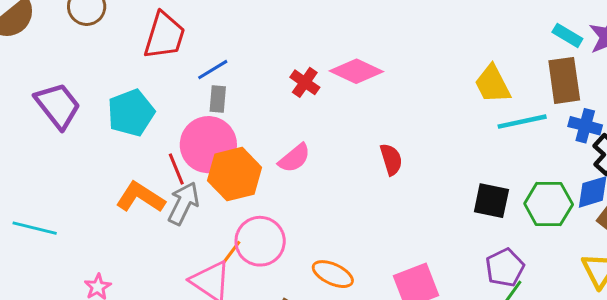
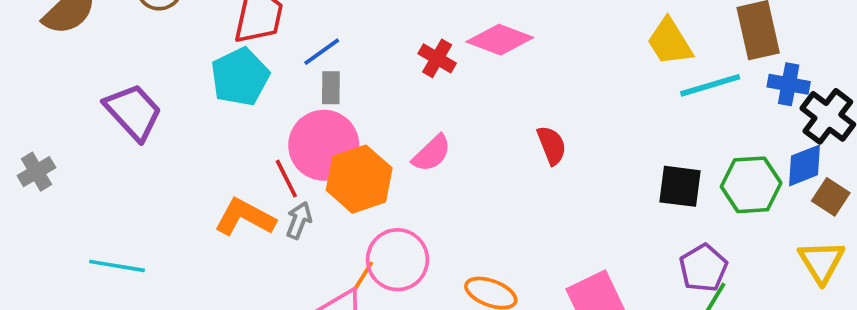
cyan pentagon: (131, 113) -> (240, 77), moved
gray arrow: (184, 203) -> (299, 220), size x0.7

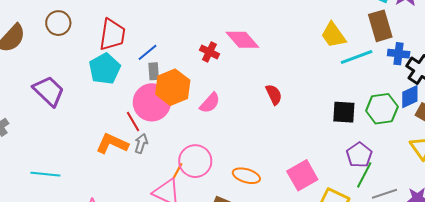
pink diamond: (500, 40) -> (242, 40), turned 32
orange hexagon: (359, 179) -> (173, 87), moved

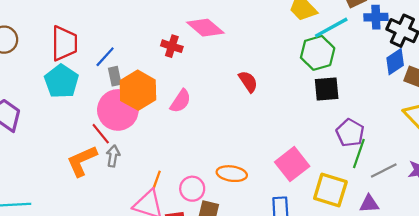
green hexagon: (382, 109) -> (318, 53), moved
orange L-shape: (112, 144) -> (82, 161), turned -40
pink circle: (195, 161) -> (192, 189), moved, size x0.7

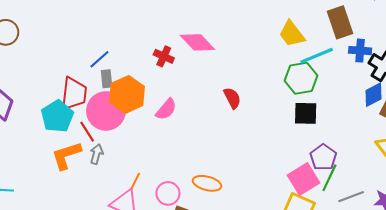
red trapezoid: (64, 43) -> (74, 94), moved
cyan pentagon: (61, 81) -> (57, 116), moved
pink square: (292, 164) -> (303, 179), moved

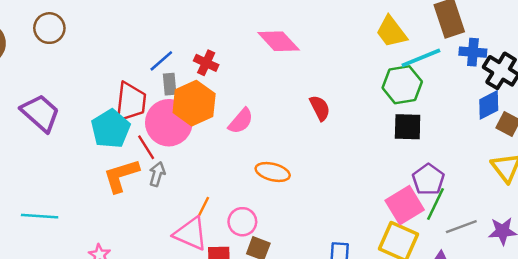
red cross: (164, 56) -> (206, 63), moved
orange ellipse: (207, 183) -> (273, 172), moved

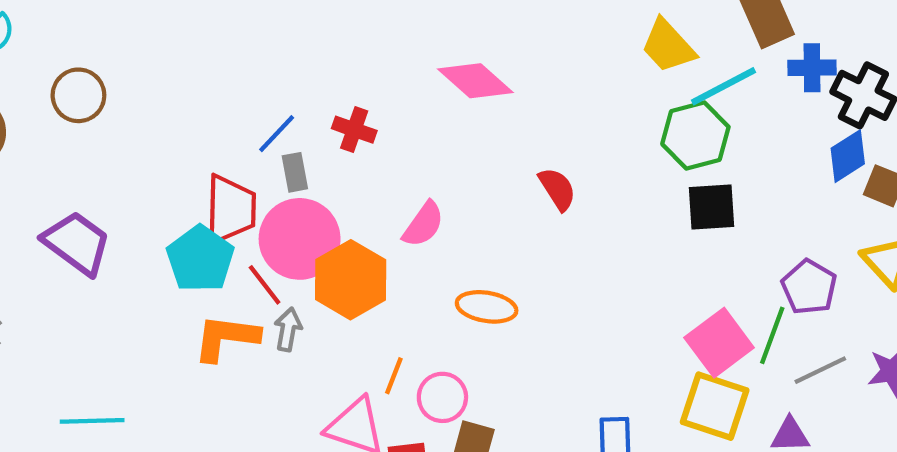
orange hexagon: (194, 103) -> (351, 280), moved
orange L-shape: (121, 176) -> (226, 338), turned 30
purple pentagon: (428, 179) -> (809, 287), moved
orange line: (203, 207) -> (394, 376), moved

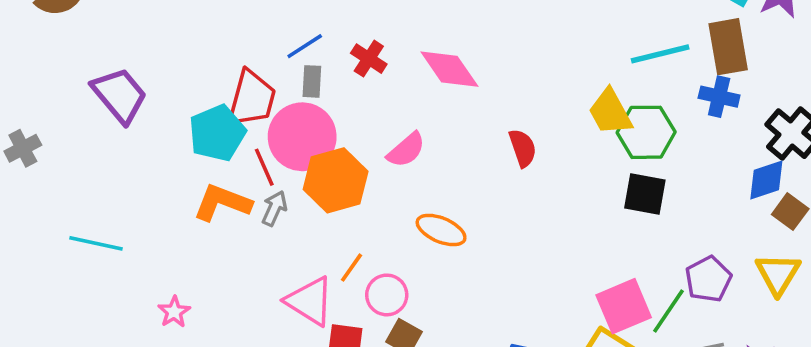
yellow trapezoid: (668, 46) -> (610, 112), moved
blue cross: (812, 68) -> (719, 97), moved
pink diamond: (475, 81) -> (449, 69), moved
cyan line: (723, 86) -> (660, 54), moved

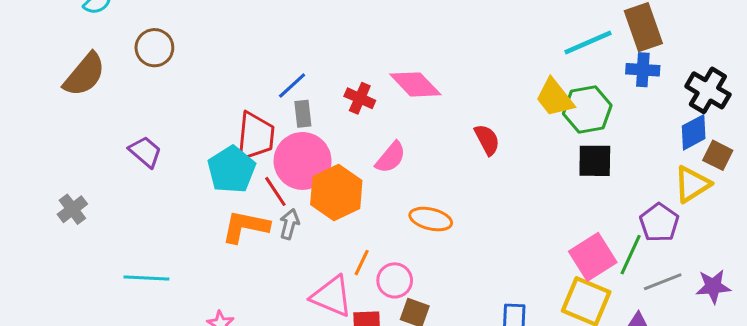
red cross: (369, 59) -> (360, 98), moved
purple trapezoid: (119, 95) -> (145, 152), size x0.7
yellow triangle: (778, 274) -> (692, 184), moved, turned 36

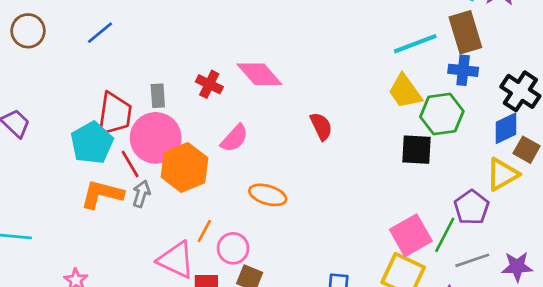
blue line: (292, 85) -> (100, 33), moved
yellow trapezoid: (555, 98) -> (405, 91), moved
green hexagon: (587, 110) -> (442, 114), moved

